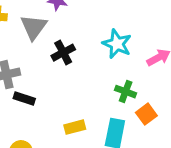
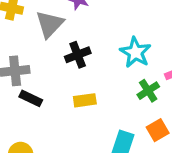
green cross: (126, 92) -> (148, 91), moved, turned 30
yellow rectangle: (75, 127) -> (85, 100), moved

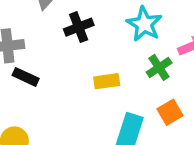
yellow rectangle: (85, 100) -> (107, 81), moved

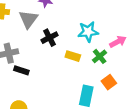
cyan star: (144, 24) -> (88, 32), turned -30
yellow rectangle: (107, 81) -> (73, 56), moved, turned 32

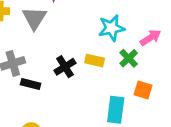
black cross: (50, 38) -> (65, 67), moved
orange square: (109, 82) -> (143, 90), turned -32

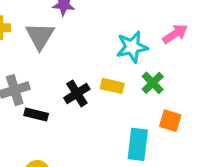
pink arrow: (150, 38) -> (175, 34), moved

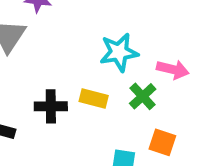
pink arrow: (175, 34) -> (173, 69), moved, turned 45
black cross: (77, 93) -> (51, 106), turned 30

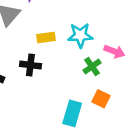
yellow rectangle: (94, 99) -> (46, 38), moved, turned -30

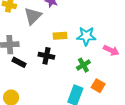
green cross: (92, 67) -> (83, 65), moved

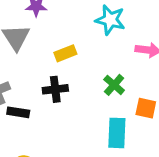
cyan star: (86, 36) -> (110, 20), moved, turned 30

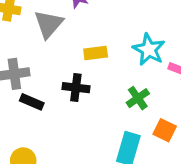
cyan star: (110, 20) -> (149, 49), moved

